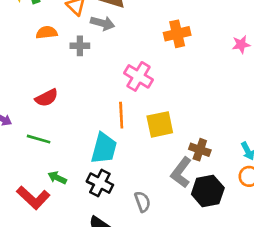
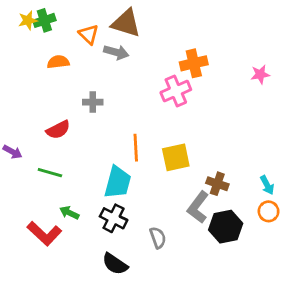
gray cross: (80, 46) -> (93, 102), moved
pink cross: (139, 76) -> (176, 91), moved, turned 36

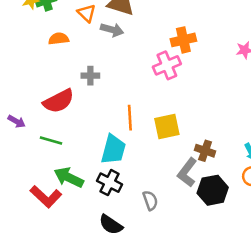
red semicircle: (58, 130) -> (59, 101), size x1.4
green arrow: (69, 213) -> (69, 177), size x1.6

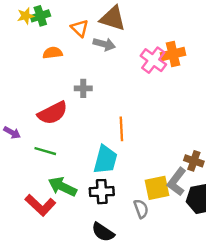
pink cross: (167, 65) -> (153, 60), moved, turned -30
yellow square: (167, 127) -> (157, 188), moved
black cross: (110, 183) -> (102, 192), turned -30

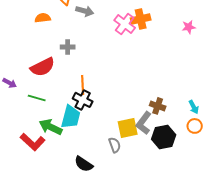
orange line: (121, 129) -> (83, 85), moved
cyan trapezoid: (105, 160) -> (71, 117), moved
black cross: (102, 192) -> (83, 100), moved, turned 30

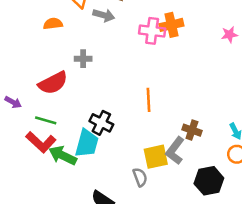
pink cross: (125, 24) -> (152, 31), turned -30
orange line: (83, 85) -> (148, 100), moved
black hexagon: (164, 137) -> (209, 181), moved
red L-shape: (33, 142) -> (41, 142), moved

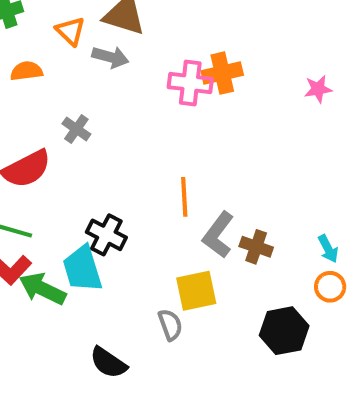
gray cross: (83, 59) -> (76, 129), turned 35
cyan trapezoid: (87, 143) -> (82, 269), turned 148
gray L-shape: (175, 151) -> (218, 235), moved

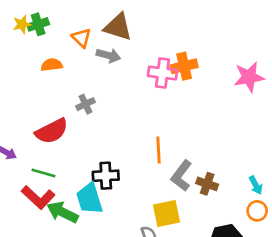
pink star: (318, 89) -> (249, 77), size x1.6
gray cross: (76, 129) -> (85, 104), turned 30
black cross: (106, 235) -> (106, 176), turned -30

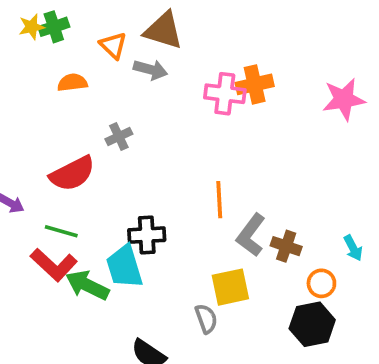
orange circle: (257, 211) -> (321, 283), moved

